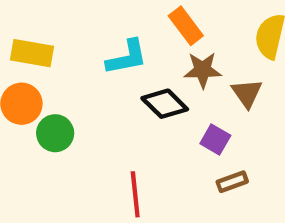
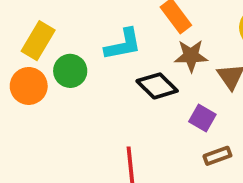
yellow rectangle: (32, 53) -> (38, 41), turned -69
green circle: (55, 133) -> (70, 71), moved

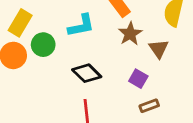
brown star: (191, 56) -> (130, 34), turned -30
black diamond: (157, 86) -> (87, 73), moved

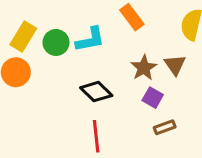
brown star: (130, 34) -> (144, 68), moved
green circle: (43, 45) -> (56, 42), moved

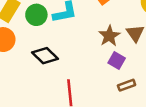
black diamond: (96, 92) -> (45, 56), moved

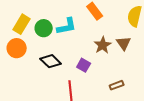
purple square: (117, 61) -> (84, 65), moved

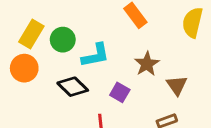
cyan L-shape: (67, 26) -> (96, 55), moved
brown triangle: (124, 43) -> (177, 85), moved

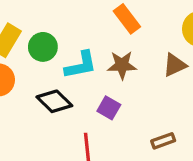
brown star: (147, 64) -> (122, 65), moved, turned 30
brown triangle: (177, 85) -> (175, 65), moved, turned 40

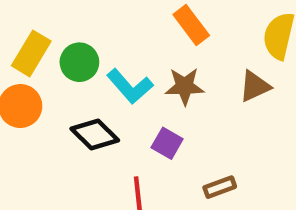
cyan L-shape: (81, 65) -> (130, 86), turned 60
brown rectangle: (163, 141) -> (220, 187), moved

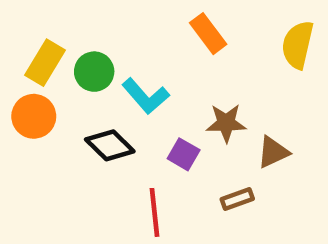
brown star: (185, 86) -> (226, 123), moved
brown triangle: (255, 86) -> (273, 152), moved

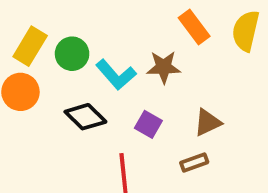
orange rectangle: (208, 34) -> (194, 27), moved
brown star: (226, 123) -> (164, 67), moved
brown triangle: (273, 152) -> (208, 122), moved

